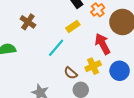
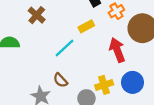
yellow cross: (93, 66) -> (104, 85), moved
brown semicircle: (71, 73) -> (60, 80), moved

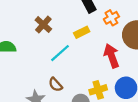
brown cross: (37, 15) -> (43, 25), moved

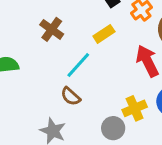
brown semicircle: (55, 85) -> (71, 96), moved

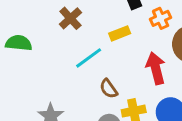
brown semicircle: (71, 96) -> (109, 89), moved

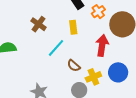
yellow rectangle: (120, 33) -> (73, 27), turned -64
red arrow: (156, 68) -> (102, 45), turned 35

